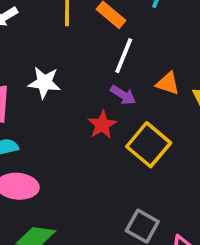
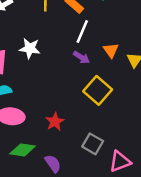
orange triangle: (168, 83) -> (111, 50), turned 35
red star: (102, 125) -> (55, 122), moved

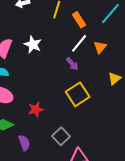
orange triangle: (111, 50) -> (100, 47), moved

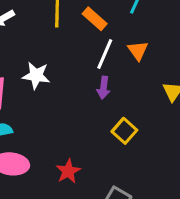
purple arrow: (72, 64) -> (103, 88), turned 64
yellow square: (78, 94) -> (124, 131), size x0.7

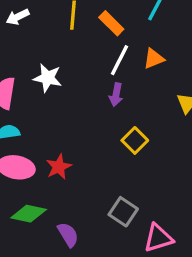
orange triangle: (138, 51) -> (154, 59), turned 40
red star: (68, 171) -> (59, 167), moved

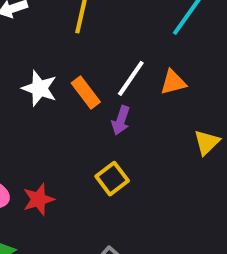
orange rectangle: (111, 23) -> (86, 92), moved
yellow square: (135, 140) -> (112, 179), moved

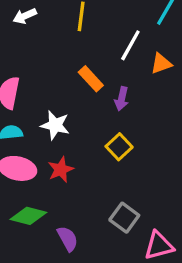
white line: (131, 78) -> (130, 45), moved
white star: (39, 88) -> (55, 125), moved

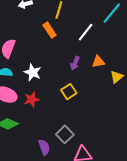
orange triangle: (161, 64) -> (98, 62), moved
orange rectangle: (91, 79) -> (50, 30), moved
purple semicircle: (68, 239) -> (44, 147), moved

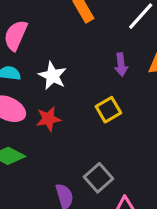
purple arrow: (75, 63) -> (121, 65), turned -32

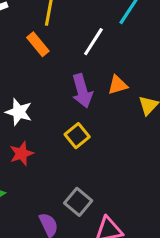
purple arrow: (121, 65) -> (82, 91), size x1.5

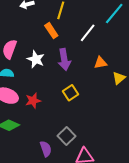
purple arrow: (82, 91) -> (64, 60), moved
white star: (19, 112) -> (36, 59), moved

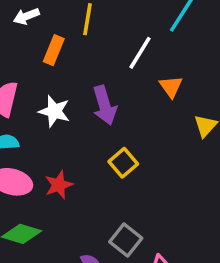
orange rectangle: (51, 31) -> (54, 50), moved, turned 63
orange triangle: (100, 63) -> (171, 87), moved, turned -48

